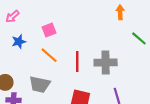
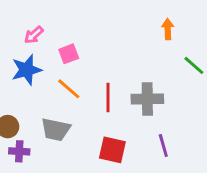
pink arrow: (12, 16) -> (34, 35), moved
blue star: (19, 42) -> (27, 70), size x1.5

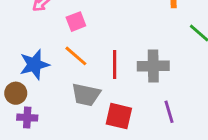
blue star: (27, 70) -> (34, 65), moved
gray trapezoid: (56, 130) -> (86, 95), moved

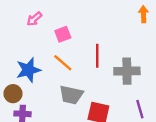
red line: (115, 65) -> (97, 56), moved

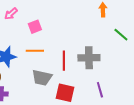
red line: (97, 56) -> (64, 61), moved
orange line: (63, 63) -> (35, 51), turned -42

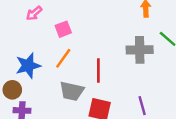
orange line: (35, 51) -> (63, 58), turned -54
gray cross: (89, 58) -> (140, 50), moved

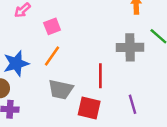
red line: (98, 70) -> (100, 76), moved

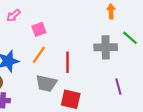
red line: (100, 76) -> (67, 62), moved
purple line: (132, 104) -> (118, 87), moved

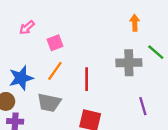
gray trapezoid: (46, 83) -> (49, 103), moved

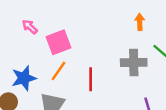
pink arrow: (27, 28) -> (30, 27), turned 84
pink square: (55, 43) -> (58, 42), size x1.5

